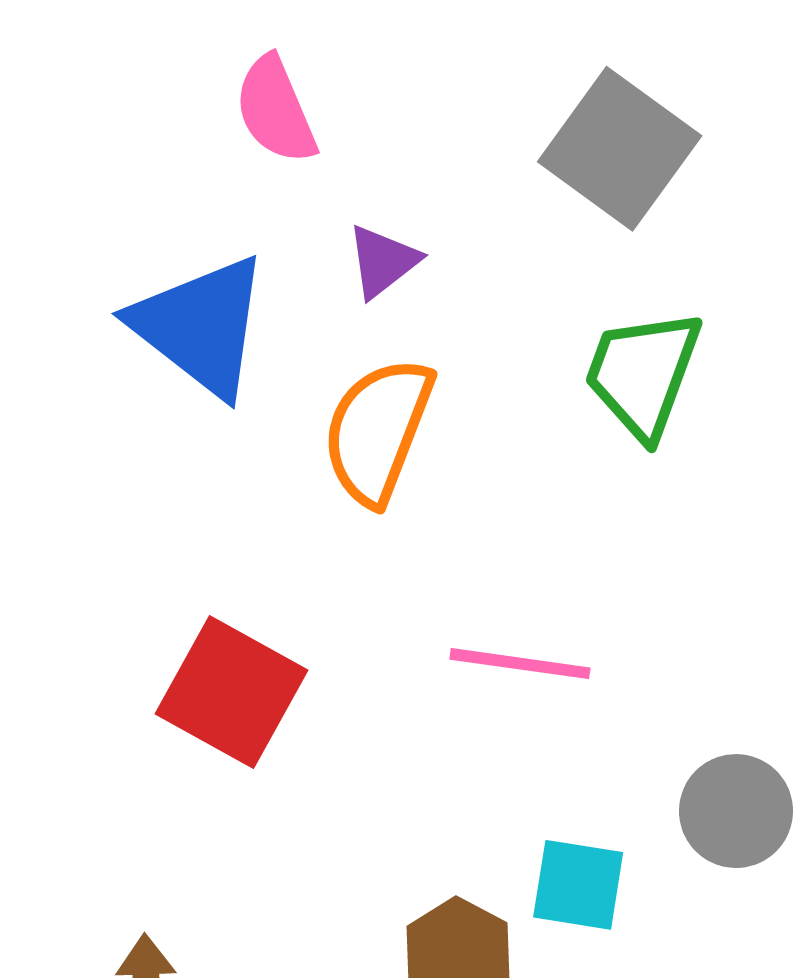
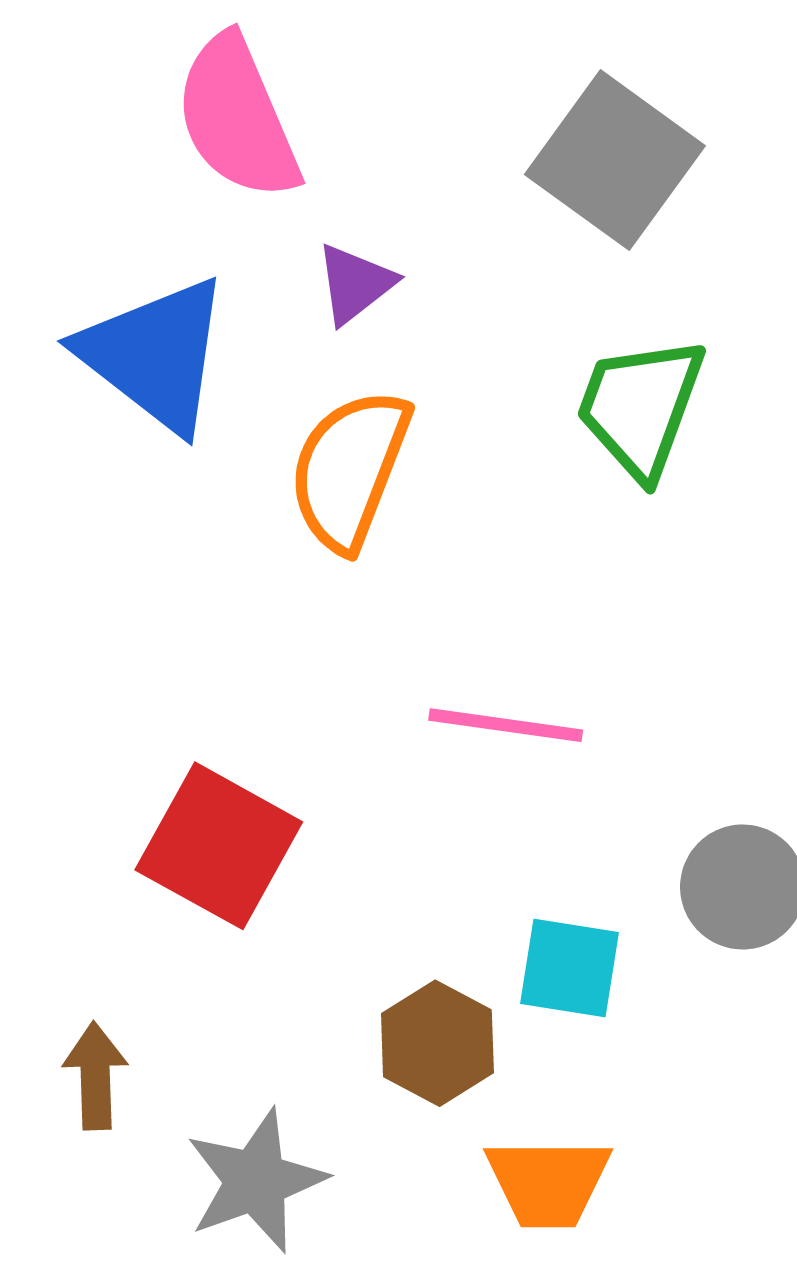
pink semicircle: (276, 110) -> (237, 118), size x1.4
red square: (232, 692) -> (219, 846), moved

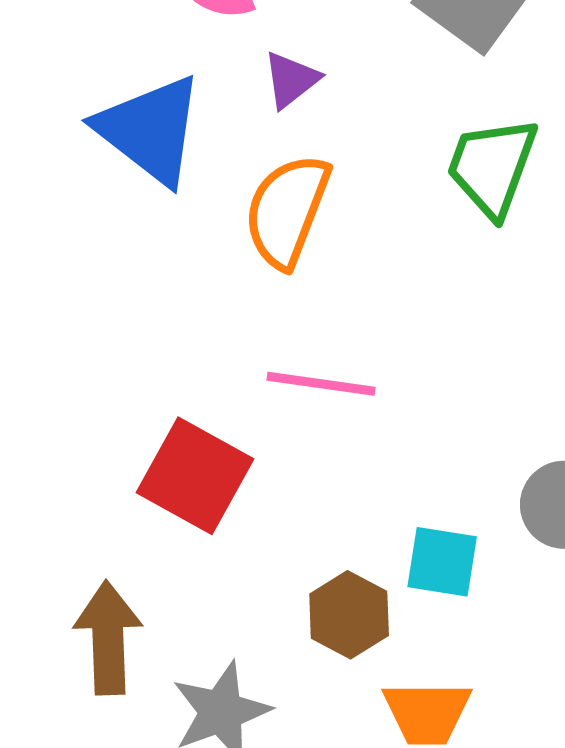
pink line: (506, 725) -> (321, 384), moved
brown arrow: (95, 1076) -> (108, 638), size x1.5

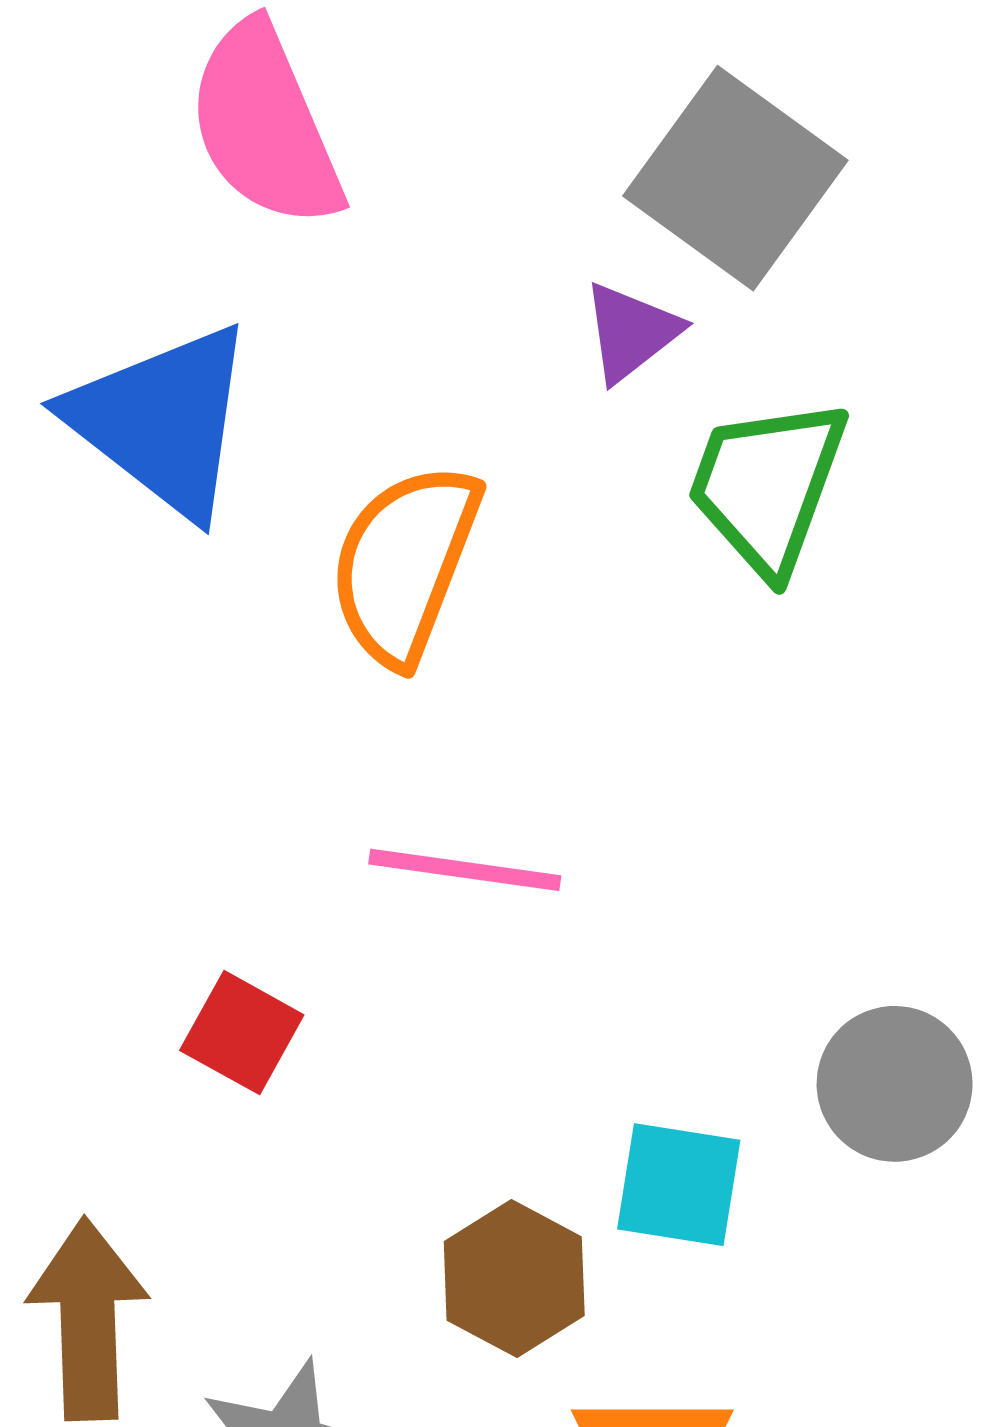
purple triangle: (291, 80) -> (631, 332), moved
red square: (195, 476) -> (242, 1033), size x0.6

